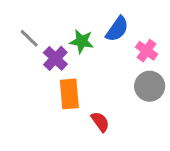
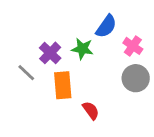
gray line: (29, 38) -> (26, 73), moved
green star: (82, 41) -> (82, 49), moved

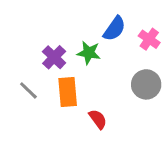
pink cross: (133, 46) -> (149, 39), moved
gray line: (26, 73) -> (28, 90), moved

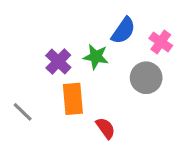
gray circle: (146, 84) -> (146, 78), moved
gray line: (28, 90) -> (23, 112), moved

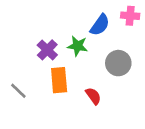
pink cross: (161, 42) -> (130, 16), moved, turned -30
red semicircle: (105, 128) -> (93, 96), moved

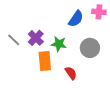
green star: (78, 46) -> (59, 44), moved
gray line: (18, 91) -> (14, 40), moved

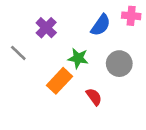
purple cross: (36, 38) -> (46, 28), moved
orange rectangle: (45, 61) -> (59, 81), turned 48

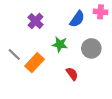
gray line: (18, 53) -> (14, 54), moved
orange rectangle: (59, 81) -> (35, 63), moved

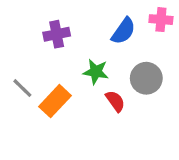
purple cross: (36, 21) -> (57, 34), turned 35
red semicircle: (72, 74) -> (115, 101), moved

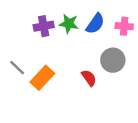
pink cross: (161, 20) -> (124, 26), moved
green star: (96, 72) -> (69, 24), moved

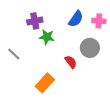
green star: (69, 24) -> (47, 37), moved
orange rectangle: (42, 78) -> (45, 83), moved

